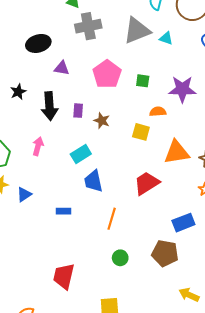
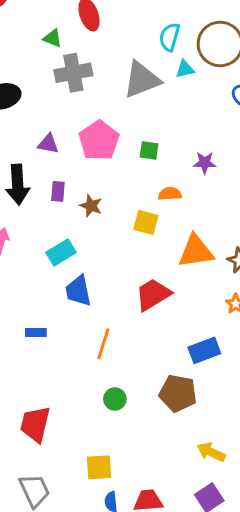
cyan triangle: (166, 38) -> (185, 69), moved, turned -32
purple triangle: (62, 68) -> (48, 144), moved
purple star: (182, 89) -> (205, 163), size x0.6

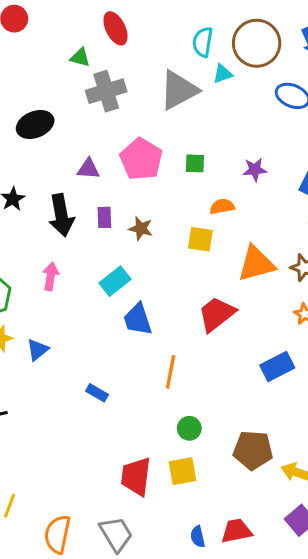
blue rectangle: (36, 333) -> (97, 393), moved, turned 36
brown pentagon: (178, 393) -> (253, 450), moved
red trapezoid: (35, 424) -> (136, 476), moved
yellow square: (99, 467) -> (182, 471), moved

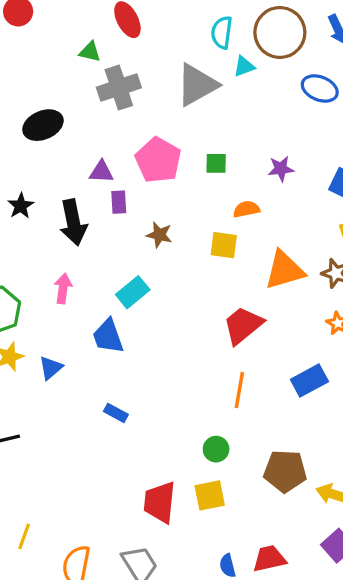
purple rectangle: (104, 217) -> (119, 202), moved
blue trapezoid: (138, 319) -> (108, 336), moved
orange line: (171, 372) -> (239, 390), moved

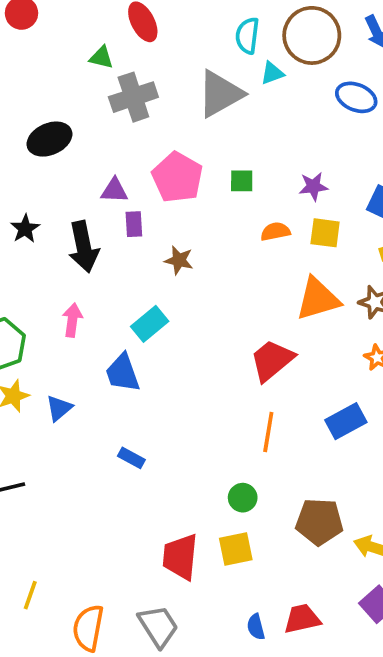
yellow square: (224, 245) -> (325, 233), moved

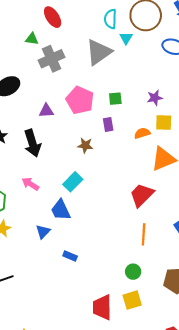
cyan triangle: (272, 73) -> (126, 38), turned -32
purple rectangle: (134, 224) -> (108, 124), moved
orange semicircle: (275, 232) -> (142, 133), moved
pink arrow: (72, 320) -> (30, 184), turned -60
blue triangle: (59, 408) -> (43, 232), moved

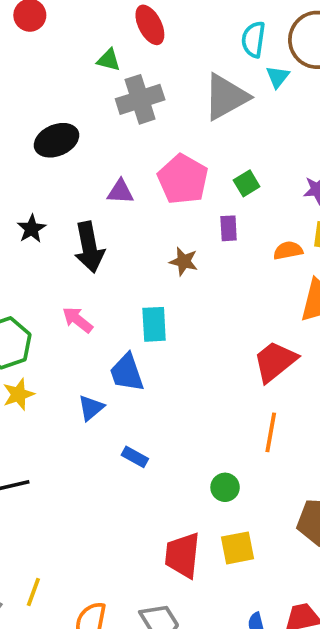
green square: (115, 99) -> (247, 183), turned -32
cyan rectangle: (73, 182) -> (154, 324), turned -54
green circle: (133, 272) -> (225, 487), moved

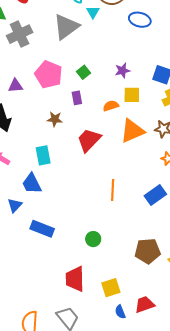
red trapezoid: (275, 361) -> (89, 140), moved
orange line: (271, 432) -> (113, 190), moved
blue rectangle: (135, 457) -> (42, 229), size x1.6
yellow square: (237, 548) -> (111, 288), moved

